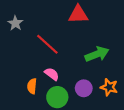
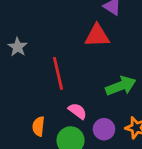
red line: (47, 44) -> (58, 73), turned 35
pink semicircle: (52, 74) -> (78, 111), moved

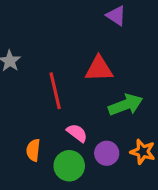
red triangle: (97, 36) -> (99, 69), moved

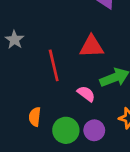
pink semicircle: (77, 133) -> (86, 94), moved
purple circle: (107, 153) -> (94, 130), moved

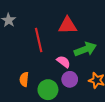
purple circle: (94, 130) -> (70, 79), moved

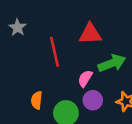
pink semicircle: (63, 62) -> (85, 79), turned -96

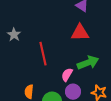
red triangle: (90, 34) -> (80, 33), moved

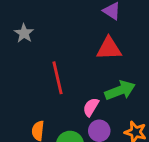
gray star: (14, 35) -> (24, 33), moved

